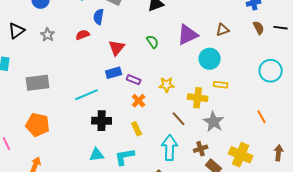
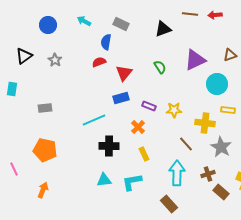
red semicircle: (83, 35) -> (99, 62), moved
purple rectangle: (134, 80) -> (149, 106), moved
gray rectangle: (38, 83) -> (45, 108), size x0.6
orange cross: (139, 101) -> (138, 127), moved

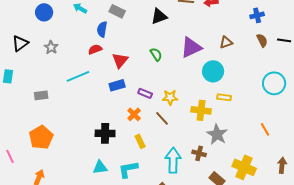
cyan line: (94, 120) -> (78, 76), moved
brown line: (186, 144) -> (162, 118), moved
orange pentagon: (45, 150) -> (41, 137), turned 30
brown cross: (208, 174) -> (199, 153), moved, turned 32

